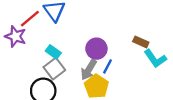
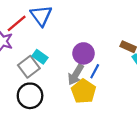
gray square: (54, 69) -> (29, 67), moved

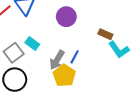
purple circle: (84, 53) -> (66, 17), moved
cyan rectangle: (40, 57) -> (32, 43), moved

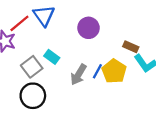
yellow pentagon: (64, 75) -> (114, 71), moved

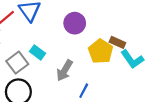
blue line: (97, 71) -> (84, 91), moved
yellow pentagon: (114, 71) -> (101, 51), moved

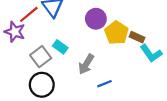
yellow pentagon: (101, 51) -> (116, 33), moved
blue line: (84, 91) -> (105, 84), turned 40

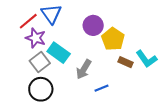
purple star: (15, 32) -> (36, 38), moved
brown rectangle: (137, 37) -> (126, 62), moved
cyan rectangle: (60, 47) -> (59, 53), size x1.5

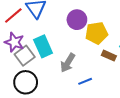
purple star: (36, 38) -> (14, 42), moved
yellow pentagon: (113, 39) -> (96, 33), turned 30
cyan rectangle: (59, 53) -> (43, 46), turned 30

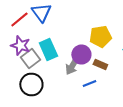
purple circle: (77, 20) -> (81, 54), moved
brown rectangle: (109, 56) -> (100, 64), moved

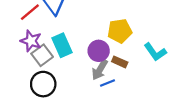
gray arrow: (72, 66) -> (100, 70), moved

